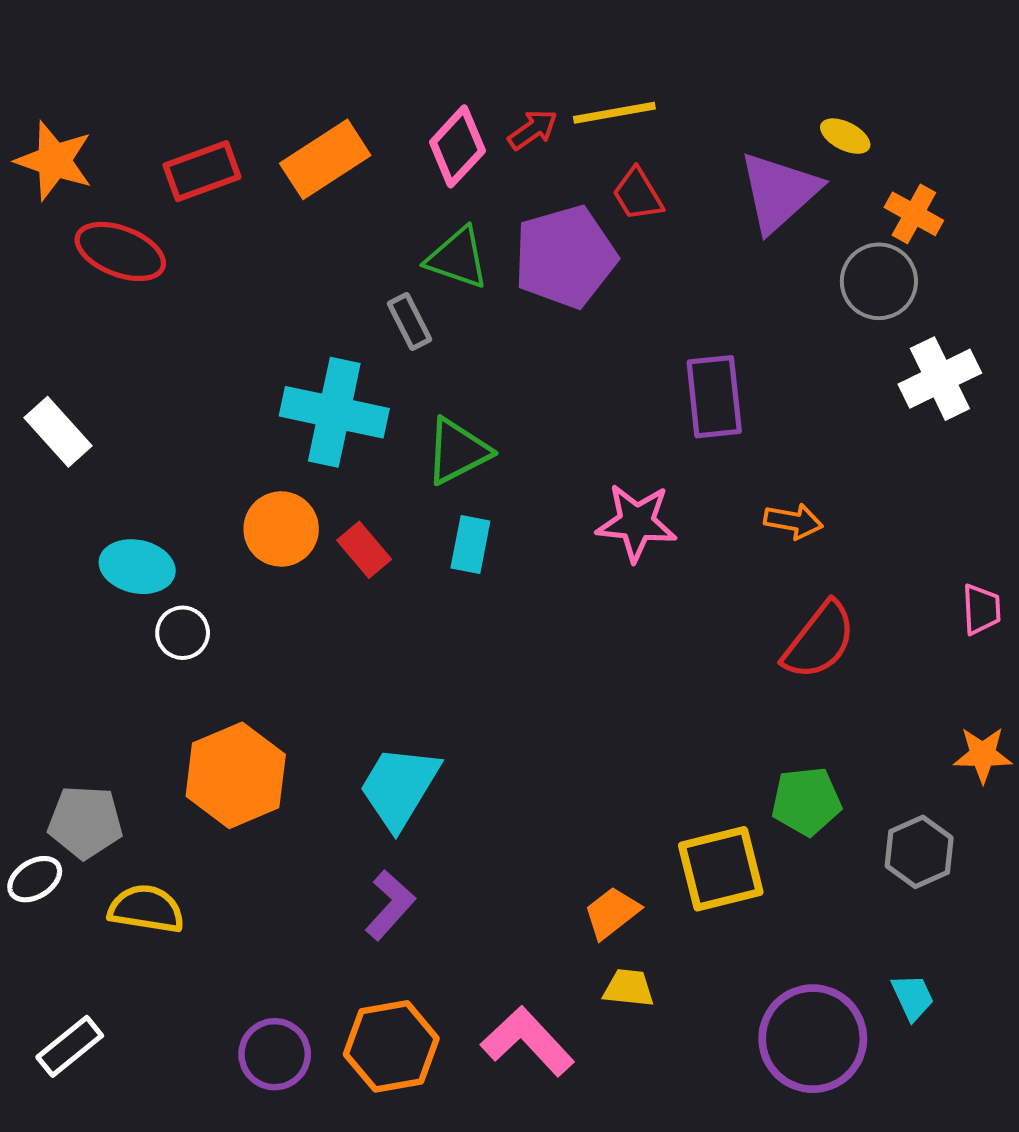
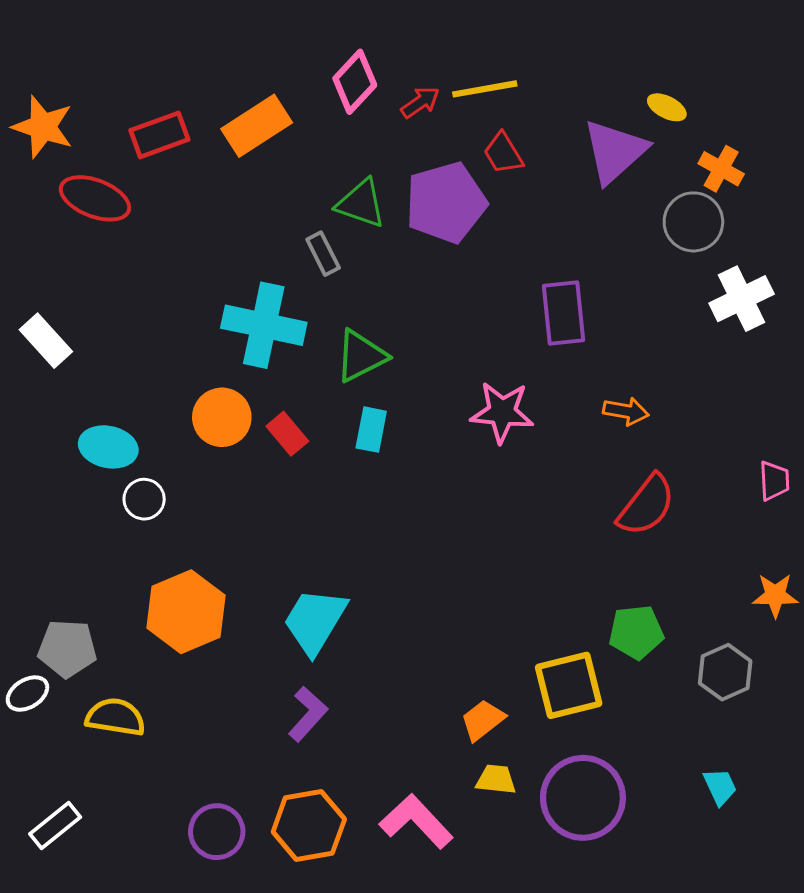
pink diamond: (457, 146) -> (355, 82), moved
purple circle: (813, 1039) -> (583, 798), moved

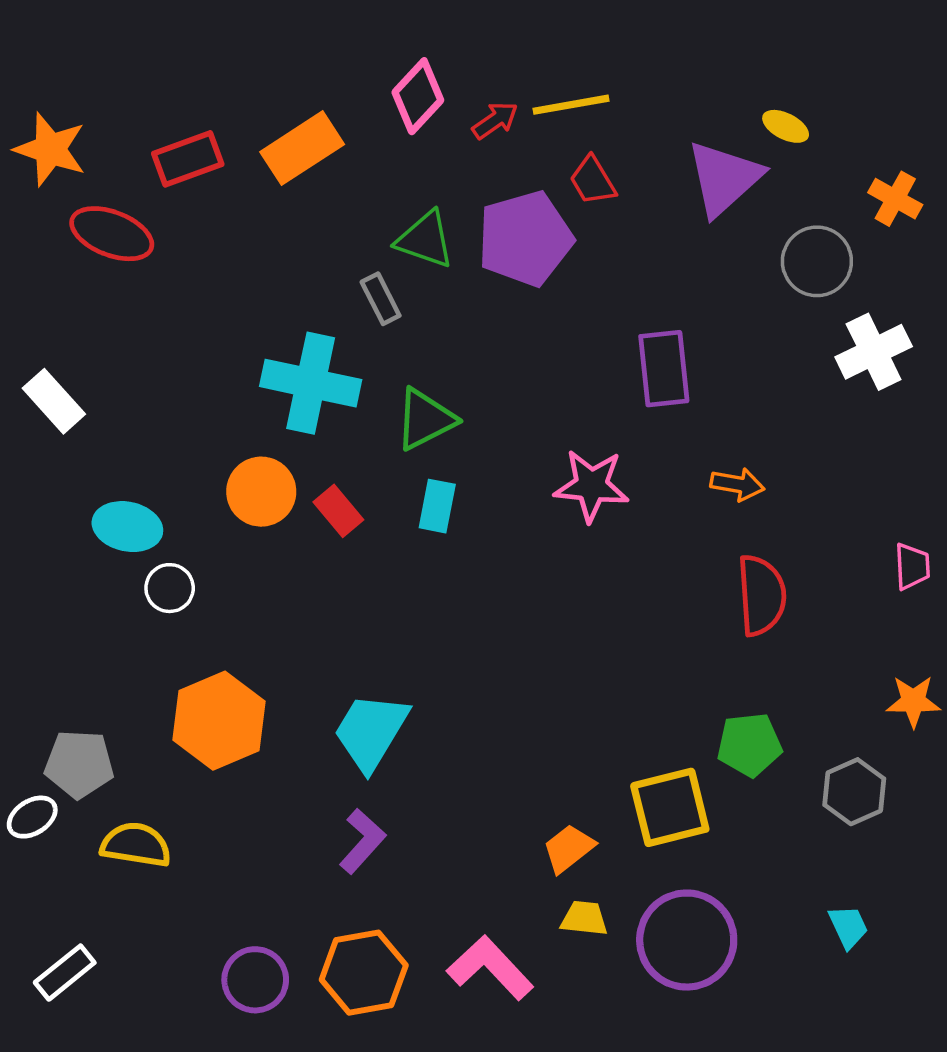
orange cross: (721, 169) -> (895, 199), moved
red semicircle: (646, 505) -> (761, 595), turned -42

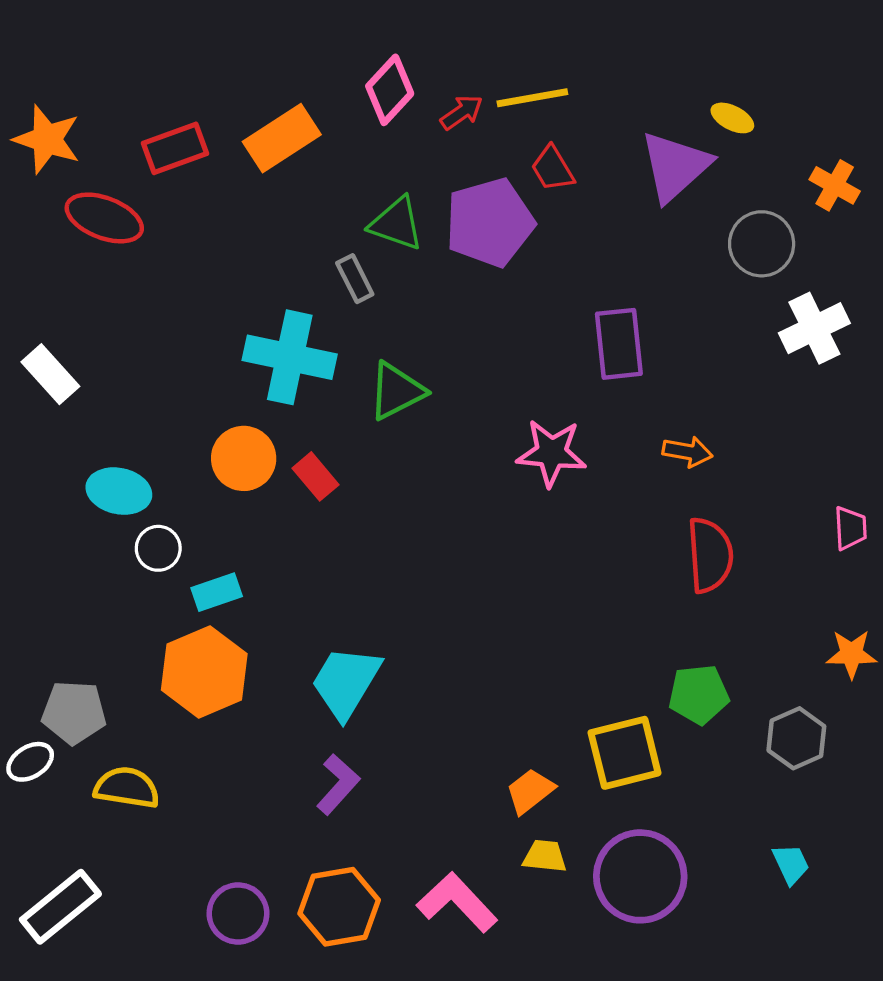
cyan rectangle: (437, 506) -> (217, 592), moved, turned 60
white rectangle: (65, 973) -> (60, 907), size x1.4

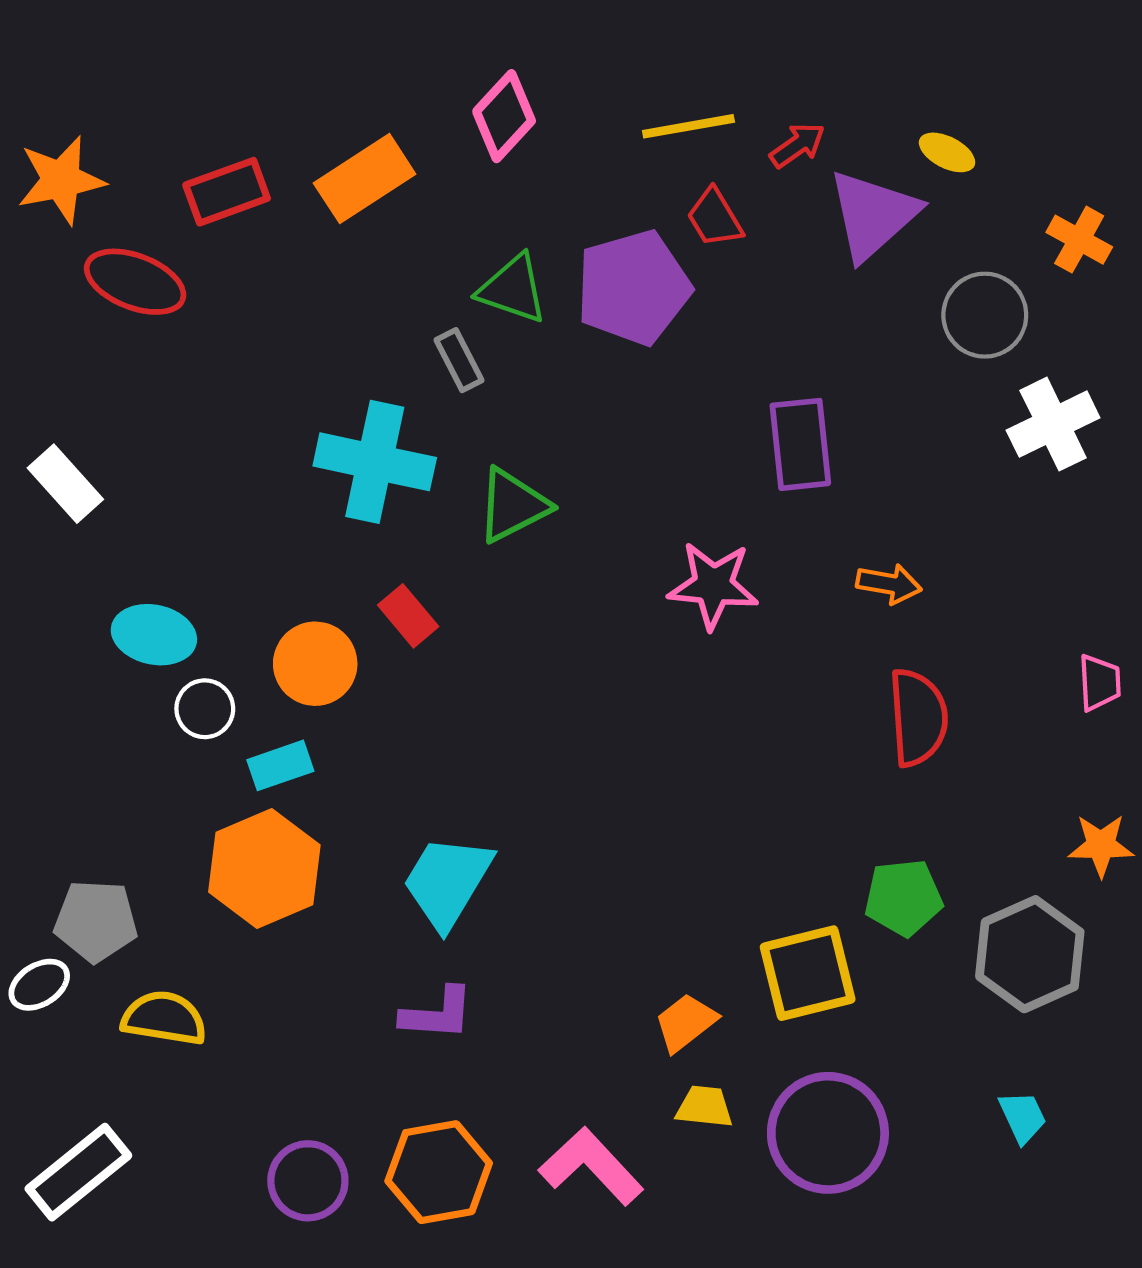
red arrow: (462, 112) -> (797, 145), moved
orange star: (47, 139) -> (61, 180), turned -30
orange circle: (244, 458) -> (315, 664), moved
gray hexagon: (796, 738) -> (1030, 954), size x1.4
purple L-shape: (338, 784) -> (437, 1014), turned 52

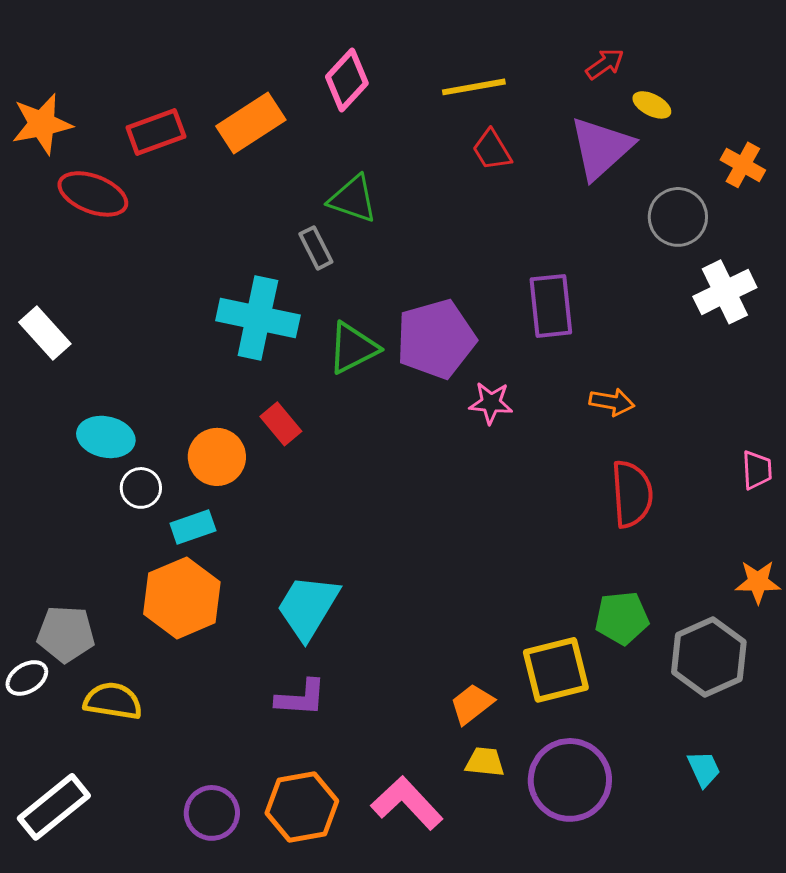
red arrow: (797, 145) -> (605, 64), moved
purple pentagon: (633, 288) -> (436, 339), moved
pink star: (713, 585) -> (491, 403), size x0.7

